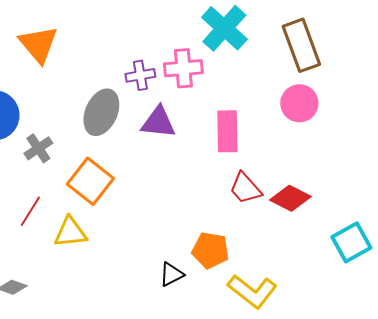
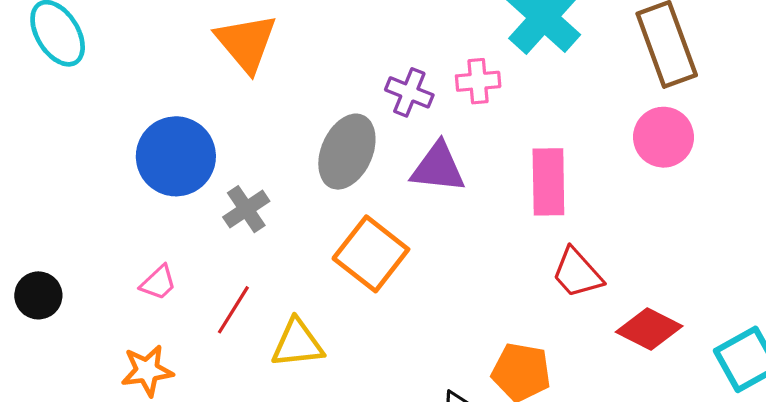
pink cross: (183, 68) -> (478, 81), size x0.7
purple cross: (140, 75) -> (409, 92), turned 32
orange square: (90, 181) -> (371, 254), moved
red diamond: (290, 198) -> (649, 329), moved

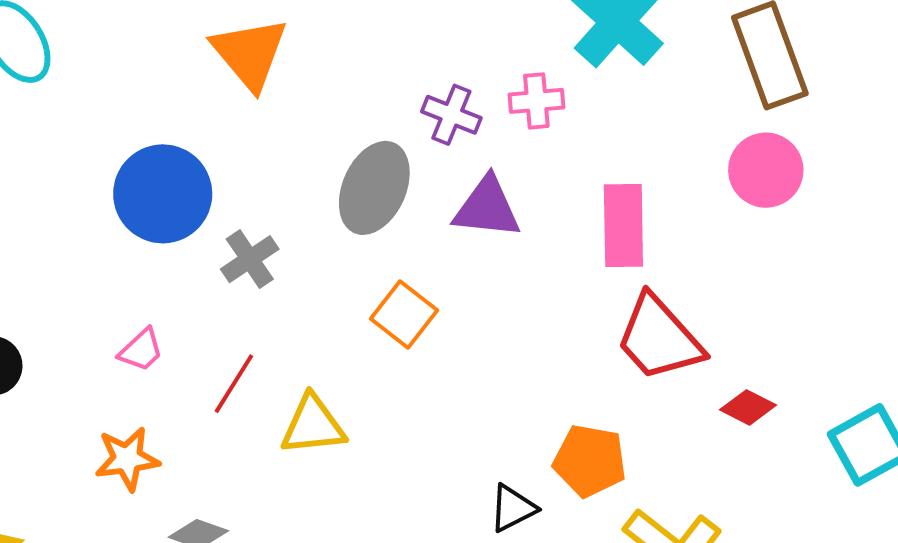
orange square: (371, 254) -> (404, 314), size x0.7
red trapezoid: (577, 273) -> (659, 338), size x1.4
red diamond: (649, 329) -> (748, 407), size x0.7

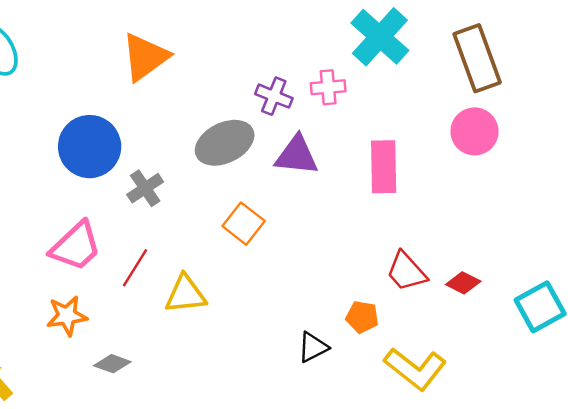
orange triangle: (250, 53) -> (145, 57), turned 34
gray ellipse: (374, 188) -> (225, 143), turned 40
red trapezoid: (659, 338) -> (406, 272), moved, size x0.7
pink trapezoid: (141, 350) -> (76, 246), size x1.8
orange pentagon: (590, 461) -> (362, 317), size x0.7

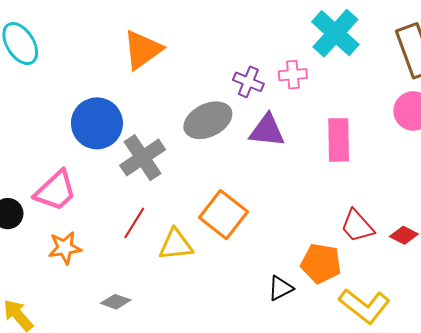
gray cross: (145, 188) -> (143, 158), size x1.5
orange square: (244, 224) -> (223, 215), moved, size x1.4
pink trapezoid: (76, 246) -> (55, 191), moved
orange star: (67, 316) -> (65, 248), moved
orange pentagon: (362, 317) -> (321, 263), size x1.5

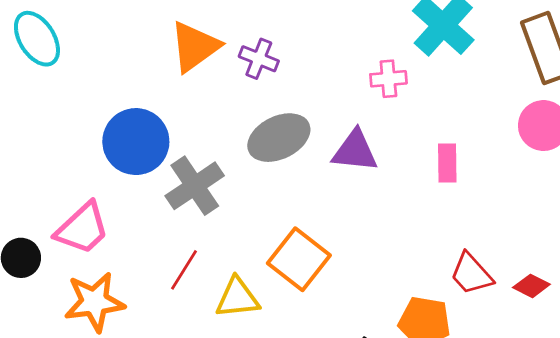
purple cross: (248, 82) -> (259, 59), moved
pink rectangle: (339, 140) -> (447, 163), size x0.7
orange star: (65, 248) -> (94, 302), size x1.4

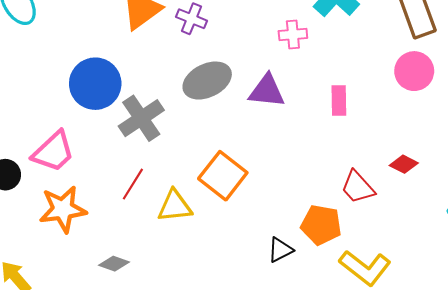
red diamond: (531, 286) -> (404, 164), moved

